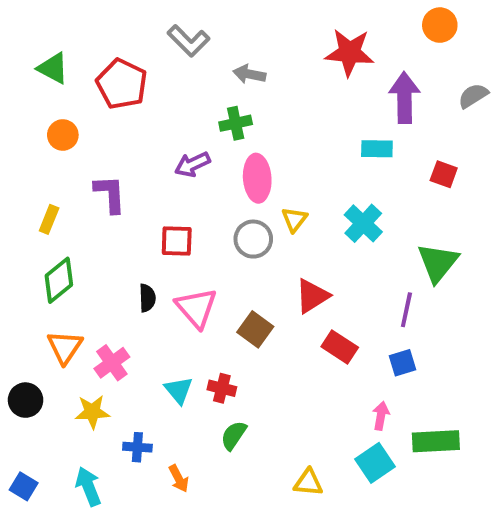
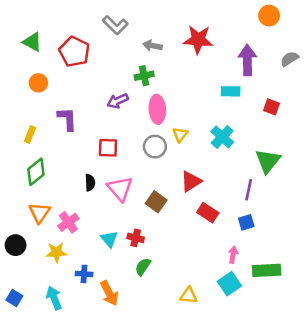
red star: (349, 53) -> (198, 40), moved
orange arrow: (179, 479) -> (109, 293), size x1.5

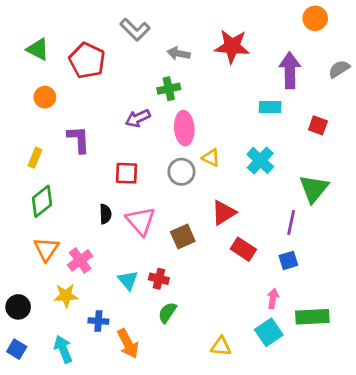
yellow triangle: (180, 135) -> (211, 158), turned -42
brown square: (156, 202) -> (183, 237), turned 30
black circle: (16, 245) -> (18, 307), moved

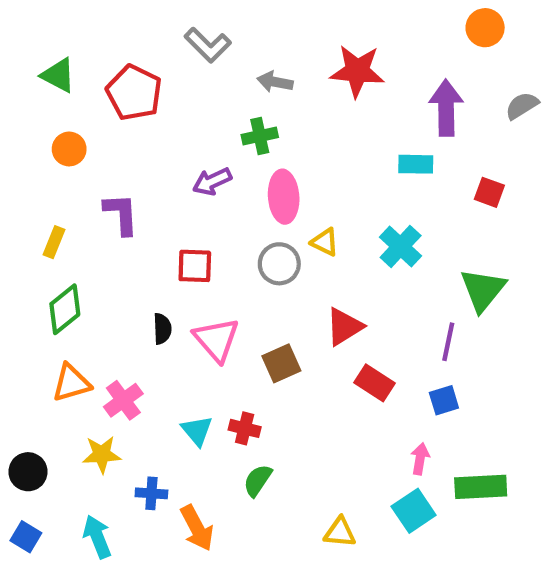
orange triangle: (46, 249) -> (71, 383), turned 40

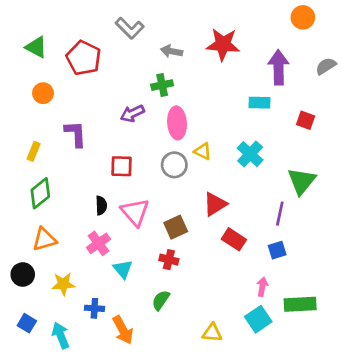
pink cross: (123, 400) -> (98, 243), moved
red cross: (245, 428) -> (169, 260), moved
black circle: (28, 472) -> (23, 274), moved
blue square: (26, 537) -> (27, 323), moved

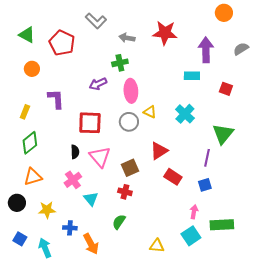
red square: (122, 166) -> (90, 123), size x1.4

